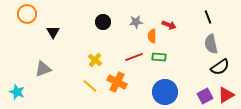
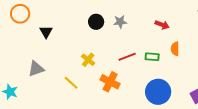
gray star: (136, 22) -> (120, 22), moved
orange semicircle: (152, 36) -> (175, 49), moved
yellow line: (90, 86) -> (71, 83), moved

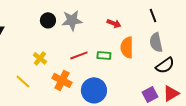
gray star: (120, 22) -> (72, 20), size x1.5
orange semicircle: (175, 49) -> (127, 47), size x1.5
blue circle: (158, 92) -> (94, 90), moved

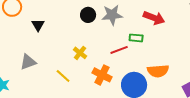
red arrow: (114, 23) -> (154, 18), size x1.5
orange semicircle: (127, 47) -> (158, 71), moved, turned -95
green rectangle: (104, 55) -> (136, 38), moved

